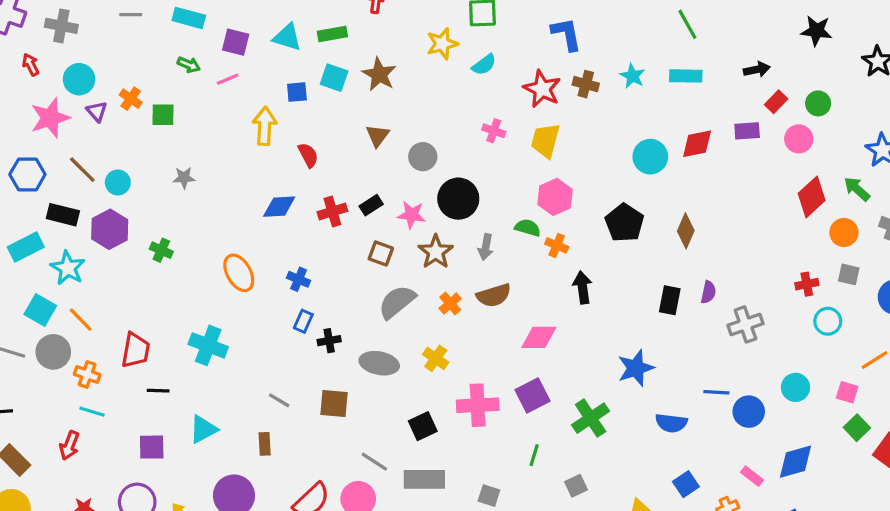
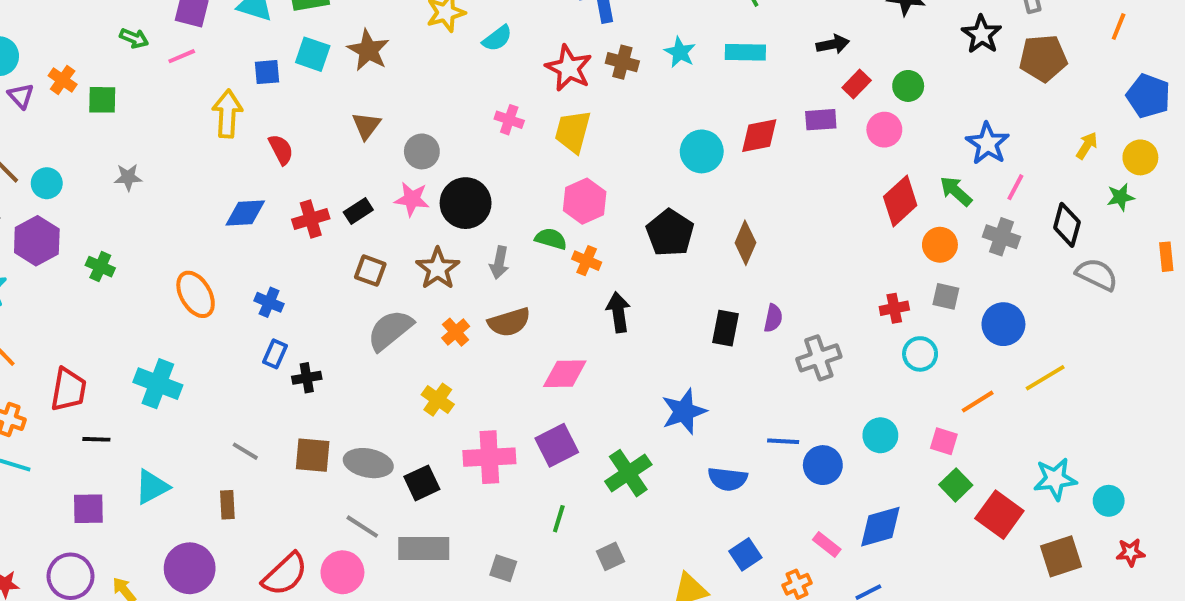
pink star: (411, 215) -> (412, 199), moved
gray ellipse: (379, 363) -> (368, 463), moved

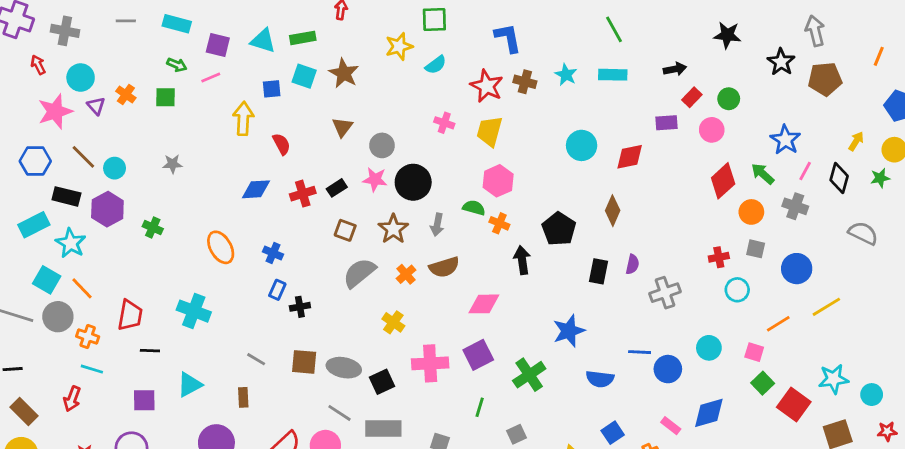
green square: (102, 100) -> (165, 97), moved
red diamond: (759, 136) -> (630, 157), moved
black diamond: (1067, 225) -> (839, 178), moved
black pentagon: (670, 233) -> (559, 229), moved

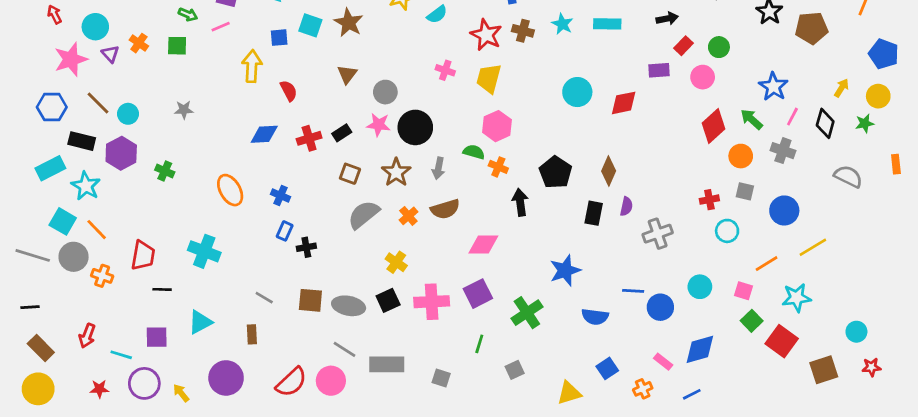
brown diamond: (613, 211) -> (609, 171), moved
cyan line: (92, 369) -> (121, 355), moved
cyan star: (833, 379) -> (797, 298), moved
black square: (382, 382) -> (388, 300), moved

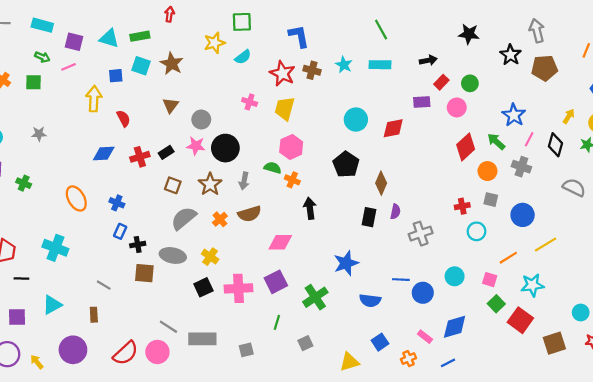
black pentagon: (556, 172) -> (346, 164), moved
brown square: (310, 300) -> (144, 273), moved
gray ellipse: (349, 306) -> (173, 255), moved
gray square: (441, 378) -> (246, 350), turned -32

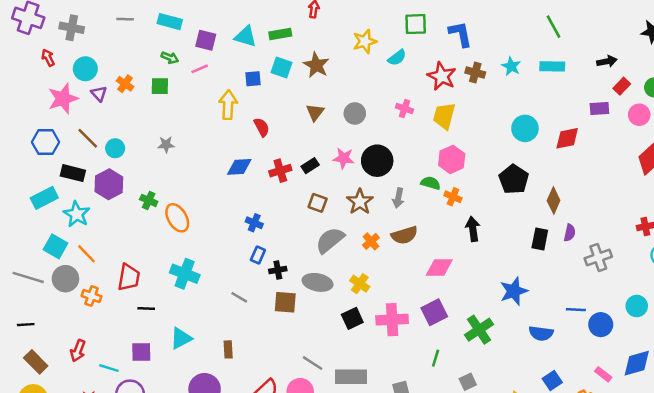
green square: (242, 22) -> (416, 24), moved
gray circle: (201, 120) -> (355, 113), moved
orange ellipse: (76, 198) -> (177, 218), moved
gray line: (104, 285) -> (239, 297), moved

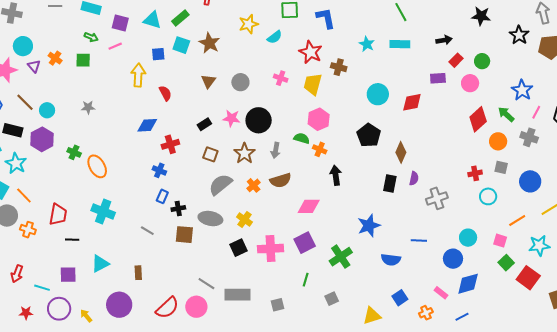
green rectangle: (280, 34) -> (180, 18), turned -30
brown cross: (475, 73) -> (339, 67), moved
red cross: (280, 171) -> (170, 144), moved
blue circle: (601, 325) -> (453, 259), moved

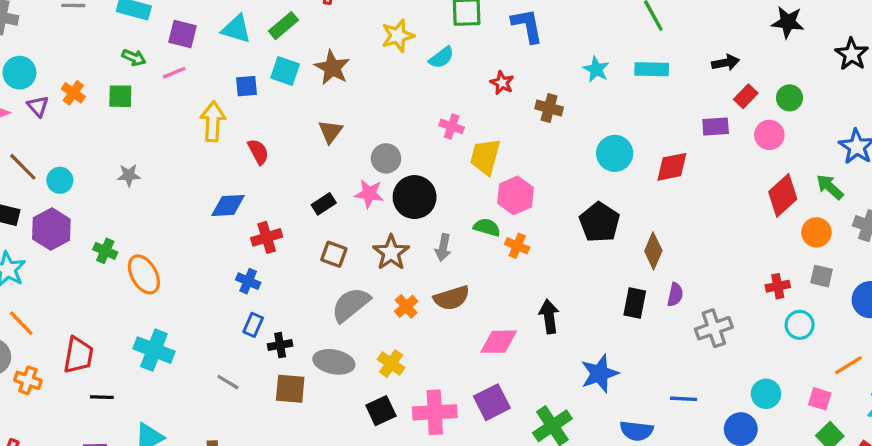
red star: (311, 52) -> (502, 83), size x0.6
gray circle: (240, 82) -> (386, 158), moved
yellow trapezoid: (313, 84) -> (485, 157), moved
black arrow: (336, 175) -> (549, 316), moved

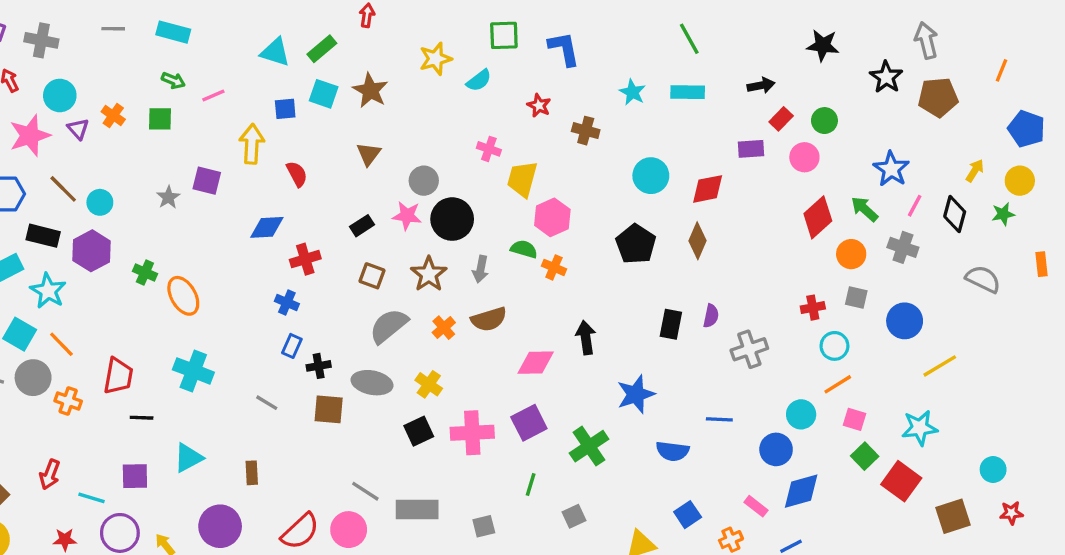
purple square: (183, 34) -> (207, 181), moved
gray star: (129, 175) -> (168, 197), turned -30
brown diamond: (653, 251) -> (698, 241), moved
orange line: (848, 365) -> (838, 384), moved

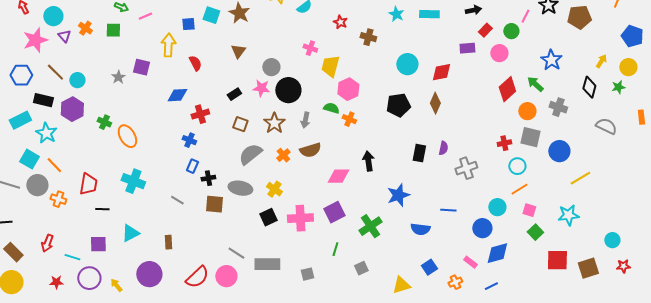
pink line: (915, 206) -> (525, 16), moved
black pentagon: (636, 244) -> (398, 105), turned 30
gray square: (856, 298) -> (530, 137), size x1.5
red square: (901, 481) -> (557, 260), moved, turned -35

